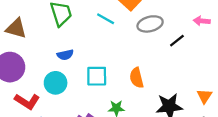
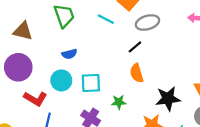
black line: (177, 41) -> (135, 47), moved
cyan square: (97, 76) -> (91, 83), moved

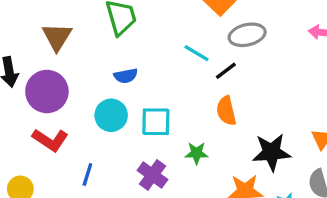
cyan line: (106, 19) -> (196, 53), moved
brown triangle: (23, 31) -> (57, 37), turned 45
red L-shape: (35, 99) -> (50, 140), moved

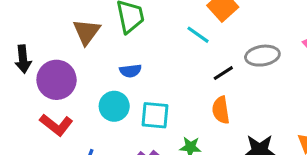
gray ellipse: (247, 35) -> (262, 56), moved
brown triangle: (57, 37) -> (87, 32), moved
cyan line: (196, 53) -> (198, 35), moved

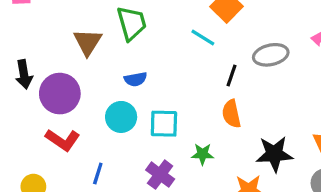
black line: (223, 73) -> (232, 75), turned -35

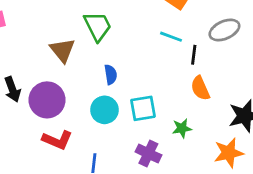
cyan line: (203, 37) -> (171, 37), moved
blue semicircle: (136, 79) -> (111, 74), turned -78

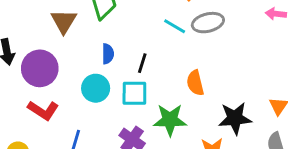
gray ellipse: (224, 30) -> (208, 23), moved
black line: (194, 55) -> (142, 63), moved
green star: (182, 128) -> (170, 120), size x1.6

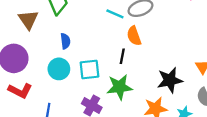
black line: (142, 63) -> (122, 56), moved
orange semicircle: (195, 83) -> (134, 36), moved

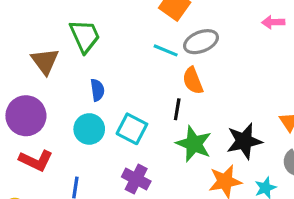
cyan square: (90, 69) -> (132, 129), turned 35
green star: (119, 87) -> (194, 144), moved, turned 30

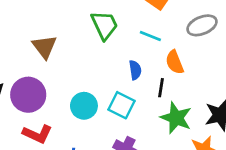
green trapezoid: (85, 36) -> (104, 25), moved
gray ellipse: (201, 42) -> (202, 25), moved
blue semicircle: (97, 90) -> (135, 70), moved

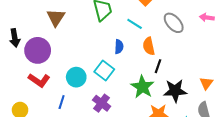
gray ellipse: (202, 25) -> (174, 23), turned 60
black line: (161, 88) -> (158, 66), moved
cyan circle: (84, 106) -> (76, 77), moved

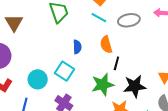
gray ellipse: (174, 23) -> (129, 20), turned -55
cyan line: (135, 24) -> (99, 18), moved
green star: (142, 87) -> (103, 85), turned 30

